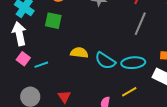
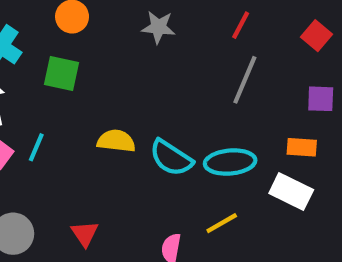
cyan line: (41, 65) -> (36, 147), moved, turned -48

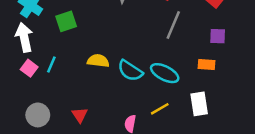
green square: (61, 74) -> (66, 21), turned -30
cyan ellipse: (230, 162) -> (165, 73), turned 32
white rectangle: (291, 192) -> (199, 104), moved, turned 55

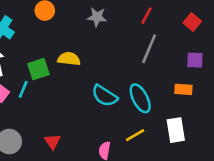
green square: (66, 21) -> (38, 69), moved
yellow semicircle: (98, 61) -> (69, 59), moved
cyan ellipse: (165, 73) -> (140, 98), turned 36

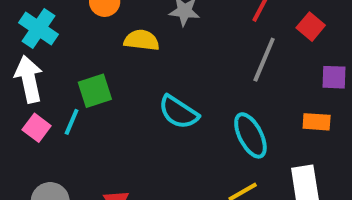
red square: (192, 22) -> (311, 27), moved
yellow semicircle: (69, 59) -> (142, 40), moved
cyan semicircle: (105, 96) -> (179, 112), moved

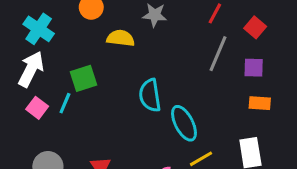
purple square: (334, 77) -> (254, 68), moved
white arrow: (29, 79) -> (31, 69), turned 39
cyan semicircle: (179, 112) -> (150, 95), turned 48
cyan ellipse: (250, 135) -> (184, 123), moved

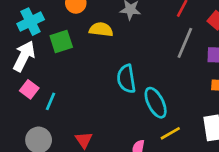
cyan cross: (39, 29) -> (31, 22), turned 30
green square: (83, 78) -> (61, 42), moved
cyan line: (65, 103) -> (51, 101), moved

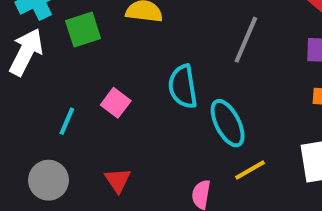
gray line: (185, 43) -> (246, 40), moved
pink square: (29, 89) -> (116, 103), moved

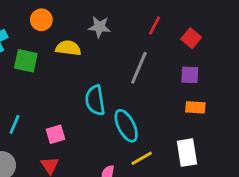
green square: (83, 30) -> (26, 61), turned 30
pink square: (116, 103) -> (56, 134), moved, turned 36

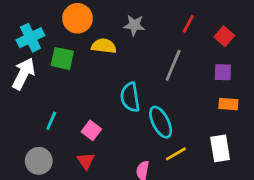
orange circle: (41, 20) -> (78, 18), size x1.4
pink square: (56, 134) -> (91, 130), turned -36

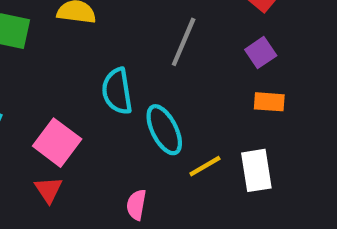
purple square: (223, 72) -> (261, 53), turned -36
pink square: (91, 130) -> (57, 143), size x1.5
yellow line: (176, 154) -> (205, 166), moved

